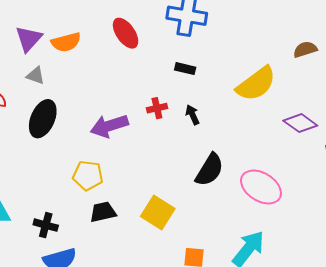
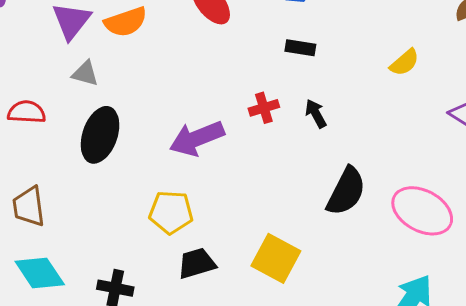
yellow semicircle: (256, 84) -> (405, 62), size x0.5

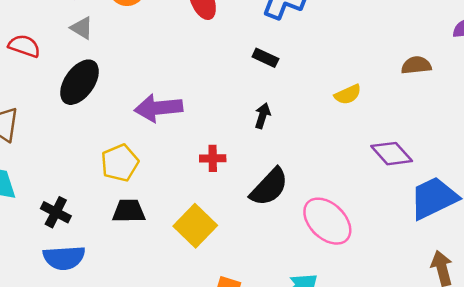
red cross: (264, 108) -> (213, 158), moved
black arrow: (316, 114) -> (263, 116), turned 30
yellow pentagon: (171, 212) -> (120, 163), turned 30

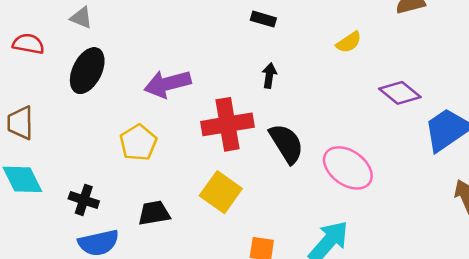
red cross: (213, 158) -> (228, 124), size x2.0
black semicircle: (269, 187) -> (286, 144), turned -66
black trapezoid: (129, 211) -> (154, 213), moved

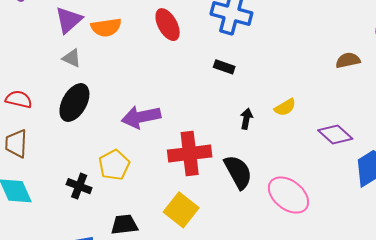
yellow semicircle: (349, 42) -> (285, 107), moved
red semicircle: (28, 44) -> (19, 99), moved
black arrow: (269, 76) -> (246, 119), moved
black cross: (84, 200) -> (79, 186), moved

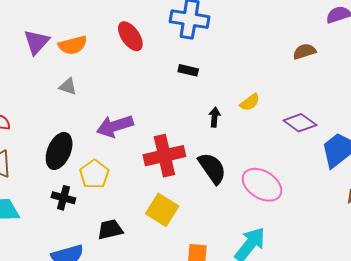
gray triangle: (72, 58) -> (68, 86), moved
black ellipse: (74, 103) -> (59, 151), moved

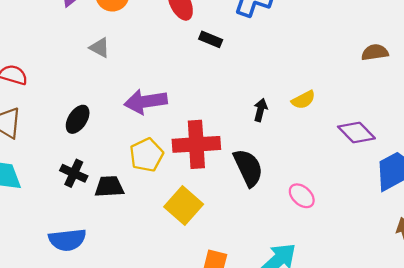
black rectangle: (188, 70) -> (211, 39), moved
black ellipse: (59, 151) -> (78, 119), size x0.7
yellow pentagon: (94, 174) -> (147, 155), moved
pink ellipse: (262, 185) -> (302, 196), size x0.6
black trapezoid: (110, 229) -> (109, 187), moved

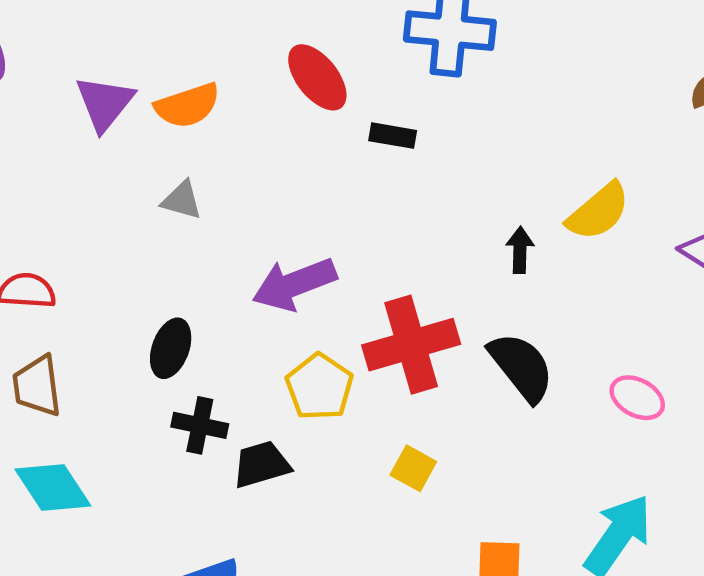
yellow semicircle: (303, 100) -> (598, 212), size x1.4
black cross: (74, 173) -> (200, 425), moved
yellow square: (184, 205) -> (413, 468), size x0.6

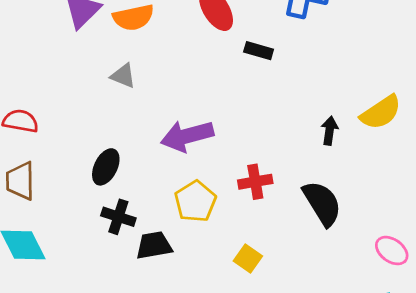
red cross: (411, 345) -> (255, 182), size x0.6
pink ellipse: (637, 398) -> (392, 251), moved

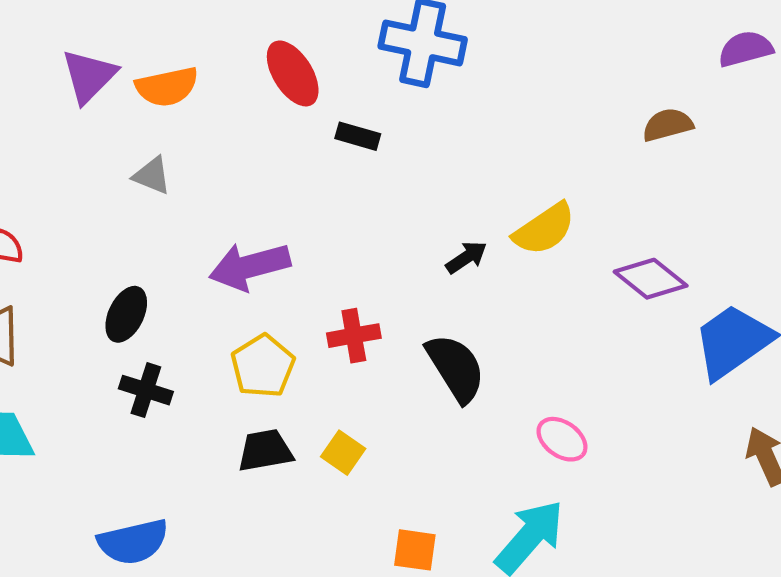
black arrow: (329, 131) -> (466, 257), turned 48
black trapezoid: (154, 245) -> (265, 451), moved

